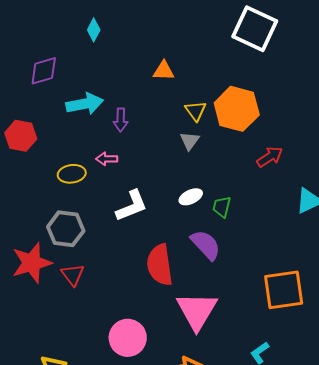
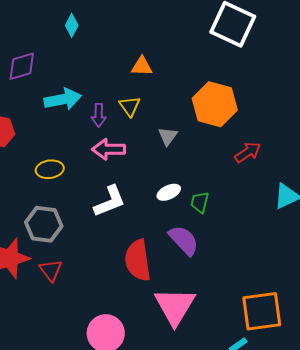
yellow triangle: (196, 111) -> (130, 106), moved
pink arrow: (107, 159) -> (109, 149), moved, size x1.5
orange square: (284, 290) -> (262, 311), moved

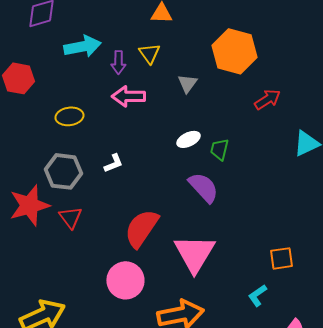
white L-shape: (110, 201) -> (113, 163), moved, size x0.6
red semicircle: (138, 260) -> (141, 228), moved, turned 42
orange square: (262, 311) -> (281, 258), size x0.6

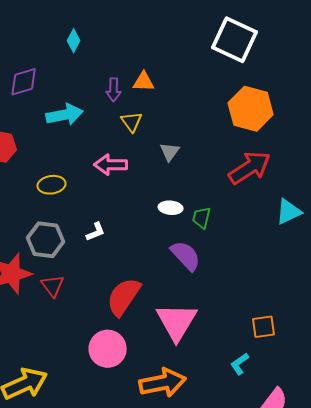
orange hexagon: (234, 51) -> (251, 109), moved
purple arrow: (118, 62) -> (114, 90), moved
red arrow: (267, 99) -> (250, 168), size x1.6
white ellipse: (188, 139) -> (171, 208), turned 30

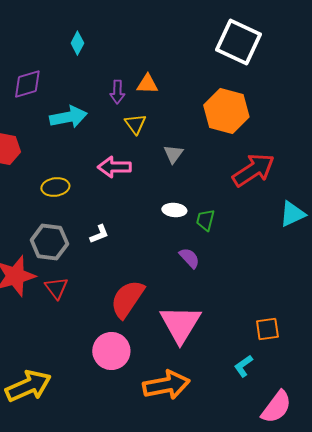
orange hexagon: (251, 109) -> (226, 111), moved
purple semicircle: (186, 256) -> (189, 258), size x0.7

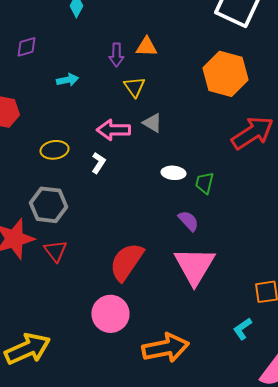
purple diamond: (27, 84) -> (26, 47), size x0.7
cyan arrow: (68, 117) -> (67, 80), size x0.6
gray triangle: (173, 154) -> (152, 123), moved, turned -35
white L-shape: (99, 234) -> (98, 163), moved, turned -35
pink triangle: (180, 324) -> (194, 266), moved

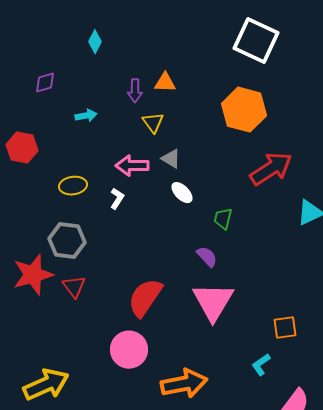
white ellipse: (173, 173) -> (182, 193), moved, turned 40

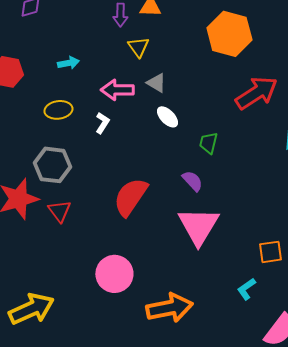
cyan arrow: (86, 116) -> (68, 63), moved
red semicircle: (145, 298) -> (130, 197), moved

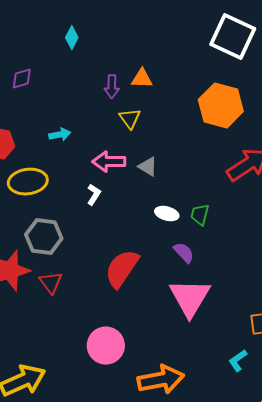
gray triangle: (156, 83) -> (148, 167), moved
yellow ellipse: (58, 110) -> (28, 182), moved, size x1.4
white ellipse: (167, 117) -> (167, 214), moved, turned -30

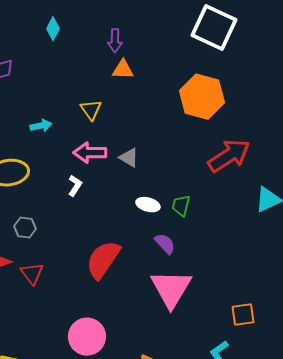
purple arrow: (112, 87) -> (115, 41), moved
yellow triangle: (130, 119) -> (91, 110), moved
gray hexagon: (44, 237) -> (25, 228), size x0.6

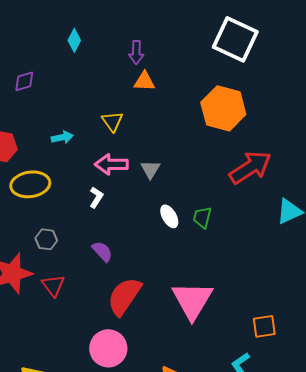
gray triangle: (129, 158) -> (150, 169), turned 30
white ellipse: (148, 205) -> (169, 216), turned 45
purple semicircle: (165, 244) -> (102, 251), moved
red semicircle: (103, 260) -> (124, 296), moved

